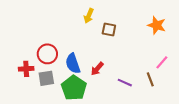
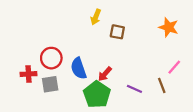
green pentagon: (74, 88) -> (97, 95), moved

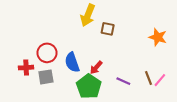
yellow arrow: (96, 17) -> (88, 15), size x1.5
orange star: (169, 27) -> (158, 37), moved
pink line: (174, 67) -> (160, 80), moved

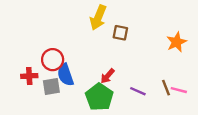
orange star: (158, 37) -> (176, 42), turned 30
blue semicircle: (72, 62) -> (65, 75), moved
pink line: (160, 80) -> (179, 90), turned 64

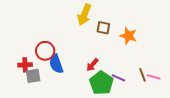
orange star: (176, 42) -> (128, 36), moved, turned -30
gray square: (51, 87) -> (33, 76), moved
green pentagon: (99, 97) -> (101, 83), moved

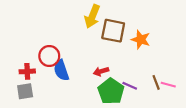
brown square: (103, 28) -> (113, 31), size x1.6
red arrow: (92, 65) -> (101, 71), turned 32
gray square: (33, 76) -> (25, 91), moved

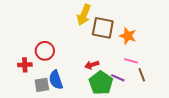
blue semicircle: (61, 70) -> (56, 80), moved
pink line: (168, 85) -> (131, 61), moved
gray square: (25, 91) -> (42, 85), moved

